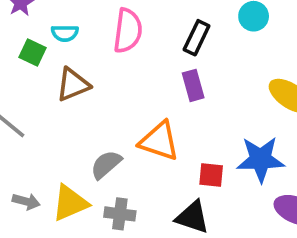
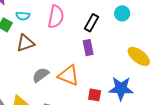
gray semicircle: (106, 164) -> (41, 75), moved

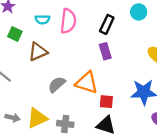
cyan semicircle: (23, 16) -> (42, 19), moved
red square: (95, 95) -> (106, 102), moved

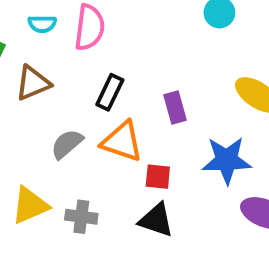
black rectangle: (107, 24) -> (110, 92), moved
purple rectangle: (105, 51) -> (175, 108), moved

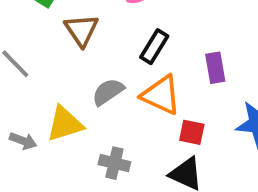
brown triangle: (33, 83) -> (81, 30), turned -48
yellow triangle: (30, 205) -> (65, 124), moved

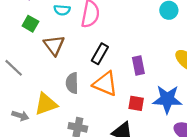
gray semicircle: (108, 92) -> (72, 83), turned -54
red square: (192, 132) -> (136, 103), moved

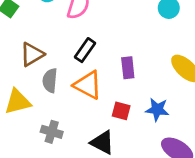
brown triangle: (54, 45) -> (32, 54), moved, turned 30
blue star: (167, 99) -> (157, 110), size x0.7

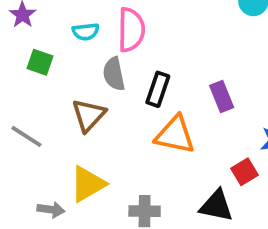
gray semicircle: (50, 81) -> (114, 74), moved
red square: (121, 111) -> (244, 172), moved, turned -30

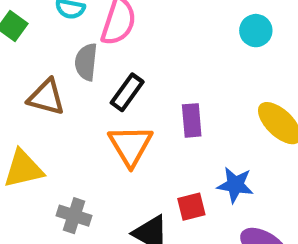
brown triangle: (89, 115) -> (46, 97), turned 45
orange triangle: (175, 135) -> (130, 146), turned 30

